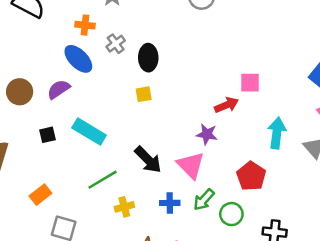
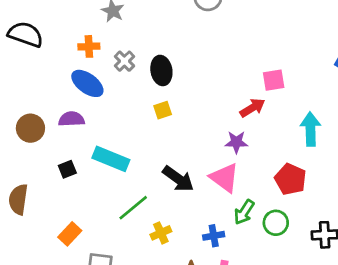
purple semicircle: (59, 89) -> (71, 119), turned 40
blue cross: (170, 203) -> (214, 236), moved

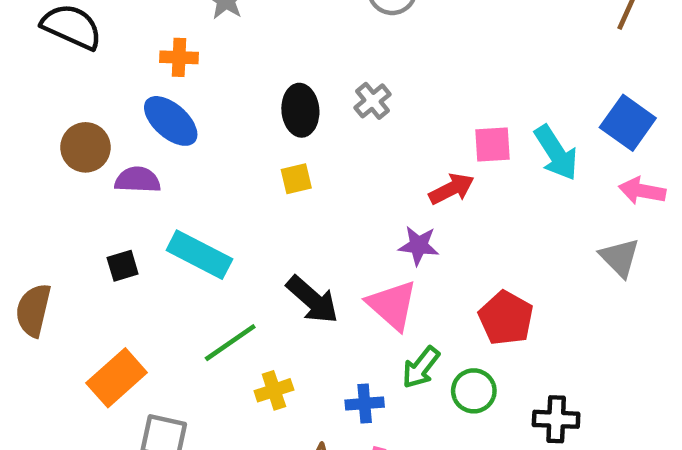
gray cross: (124, 61) -> (373, 101), moved
brown circle: (30, 128) -> (85, 147), moved
cyan arrow: (310, 129) -> (556, 153), moved, turned 144
orange rectangle: (70, 234) -> (117, 378), size x1.4

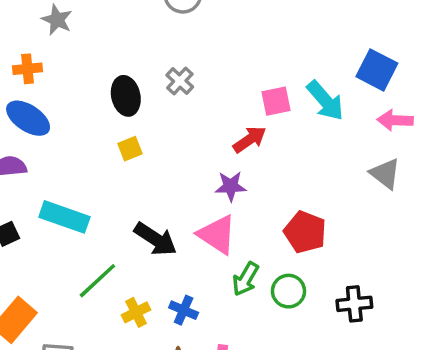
blue cross: (365, 404) -> (184, 310), moved, turned 36

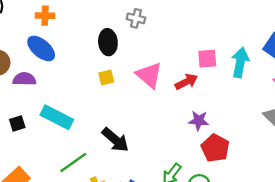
gray cross: (180, 81) -> (136, 18), moved, turned -36
cyan arrow: (325, 101) -> (240, 62), turned -136
purple star: (231, 186) -> (199, 121), moved
pink triangle: (217, 234) -> (149, 75), moved

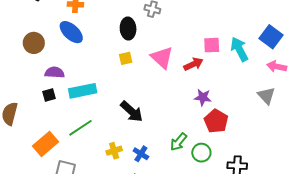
cyan arrow: (240, 62) -> (239, 49), turned -40
purple semicircle: (24, 79) -> (55, 72), moved
cyan rectangle: (57, 117) -> (83, 91), turned -40
green line: (73, 162) -> (80, 128), moved

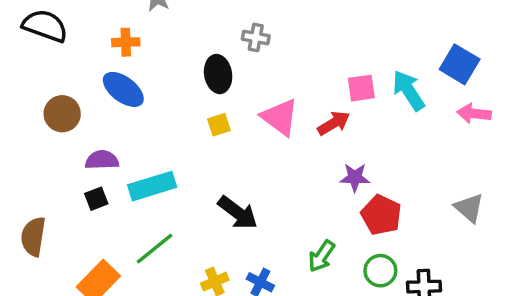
gray triangle: (266, 96) -> (469, 208), moved
green circle: (201, 153) -> (380, 271), moved

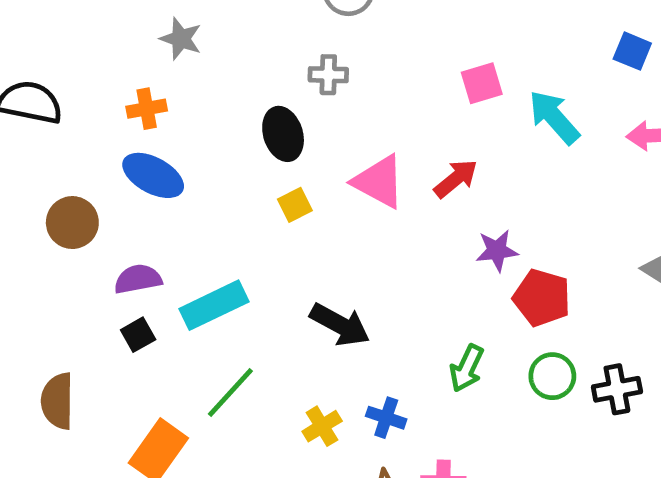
blue square: (460, 64) -> (632, 51), moved, size x0.7
pink square: (361, 88) -> (482, 83), moved

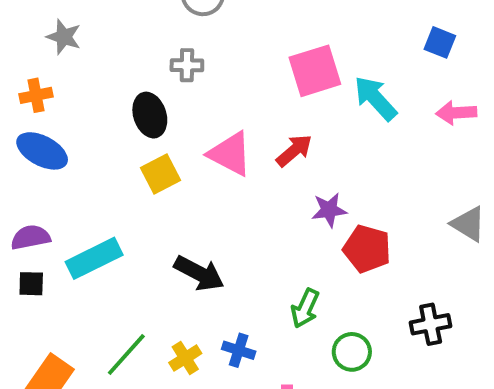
pink square: (482, 83) -> (315, 71), size x1.5
yellow square: (295, 205) -> (160, 174), size x1.4
black square: (138, 335) -> (31, 284), turned 32
green circle: (552, 376) -> (352, 352), moved
green line: (230, 392) -> (126, 355), moved

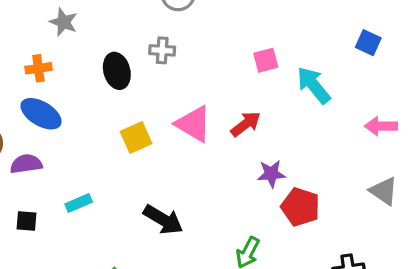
pink square: (315, 71) -> (266, 60), size x0.6
pink arrow: (456, 113) -> (381, 126), moved
black ellipse: (150, 115) -> (117, 71), moved
purple semicircle: (30, 237) -> (26, 164), moved
cyan rectangle: (94, 258) -> (79, 203), size x0.6

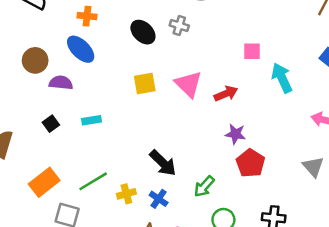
black ellipse: (117, 71) -> (143, 32), turned -45
black arrow: (163, 220) -> (163, 163), moved
black square: (27, 221) -> (51, 124), turned 35

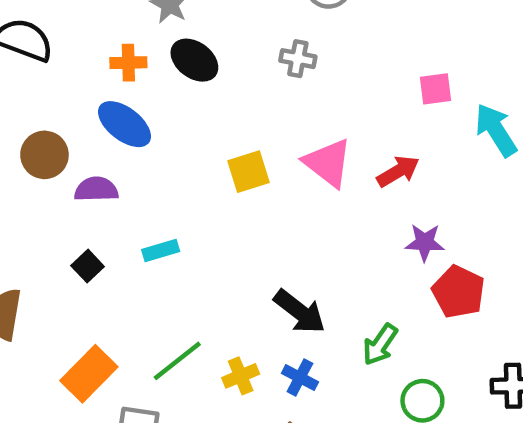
black ellipse: (143, 32) -> (194, 60), moved

